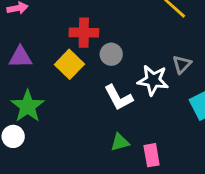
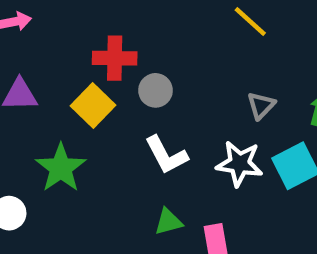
white star: (153, 80) -> (239, 164), moved
green star: (28, 106) -> (61, 168), moved

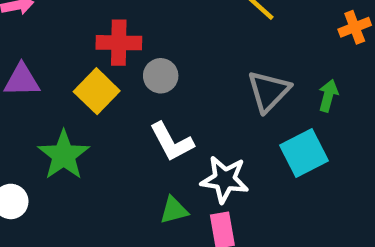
gray triangle: (261, 105) -> (269, 91), size x1.5
white star: (239, 164) -> (225, 179), moved

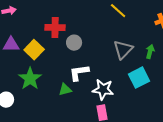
yellow square: (97, 91) -> (34, 50), moved
white L-shape: (172, 142) -> (79, 73), turned 110
green triangle: (174, 210) -> (65, 90), moved

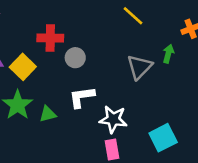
green arrow: (150, 52) -> (168, 54), moved
cyan square: (139, 78) -> (163, 138), moved
green triangle: (65, 90) -> (48, 114), moved

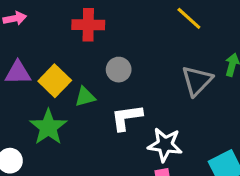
red cross: (50, 38) -> (88, 25), moved
green triangle: (48, 114) -> (85, 97), moved

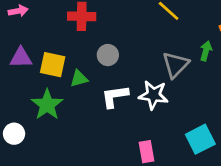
yellow square: (55, 81) -> (53, 65), turned -32
white star: (165, 145) -> (153, 95), moved

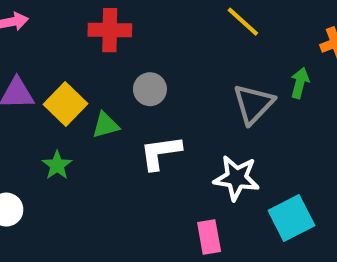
yellow square: (53, 65) -> (65, 104), turned 32
white star: (153, 95) -> (237, 178), moved
green star: (47, 105) -> (57, 165), size x0.6

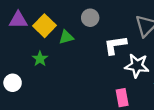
white L-shape: (160, 153) -> (115, 45), moved

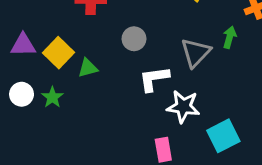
gray circle: (90, 18) -> (134, 39), moved
white circle: (13, 83) -> (22, 94), moved

